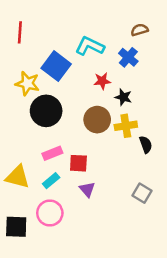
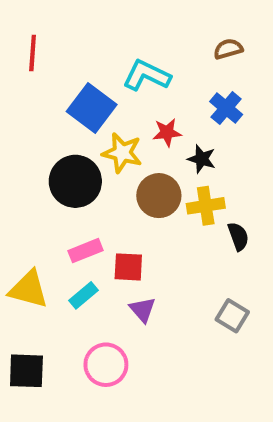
blue cross: (128, 57) -> (226, 108), moved
yellow star: (27, 83) -> (122, 153), moved
pink circle: (50, 213) -> (106, 365), moved

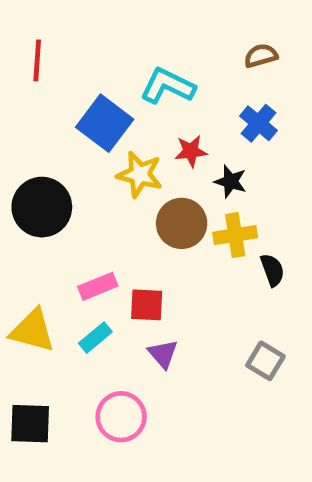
black circle: (75, 181) -> (42, 207), moved

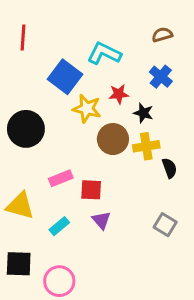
cyan rectangle: (95, 338) -> (59, 226), moved
pink circle: (121, 417) -> (59, 281), moved

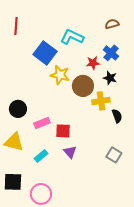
red star: (119, 94) -> (93, 63), moved
black star: (143, 113) -> (110, 78), moved
black circle: (26, 129) -> (18, 109), moved, size x0.7
brown circle: (113, 139) -> (83, 86), moved

